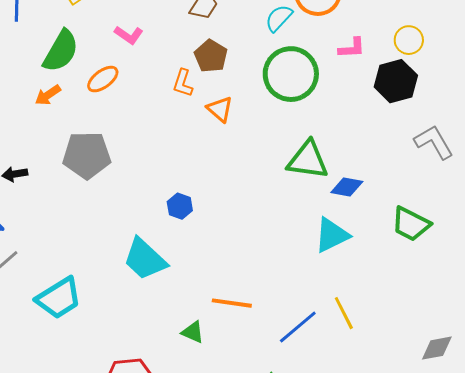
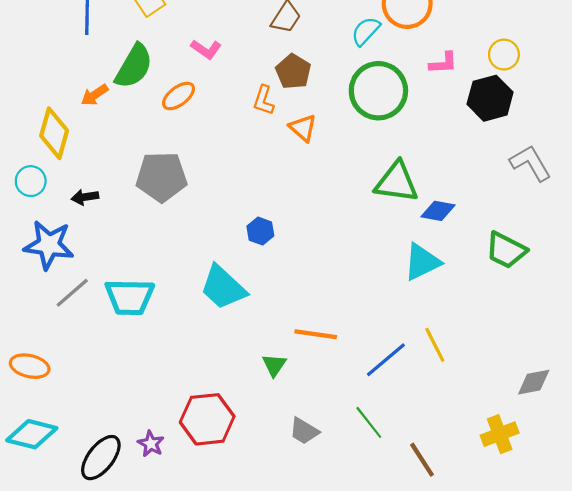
orange arrow: (48, 95) -> (94, 95), moved
cyan trapezoid: (59, 298) -> (130, 297), moved, turned 33
green triangle: (193, 332) -> (274, 365), turned 40

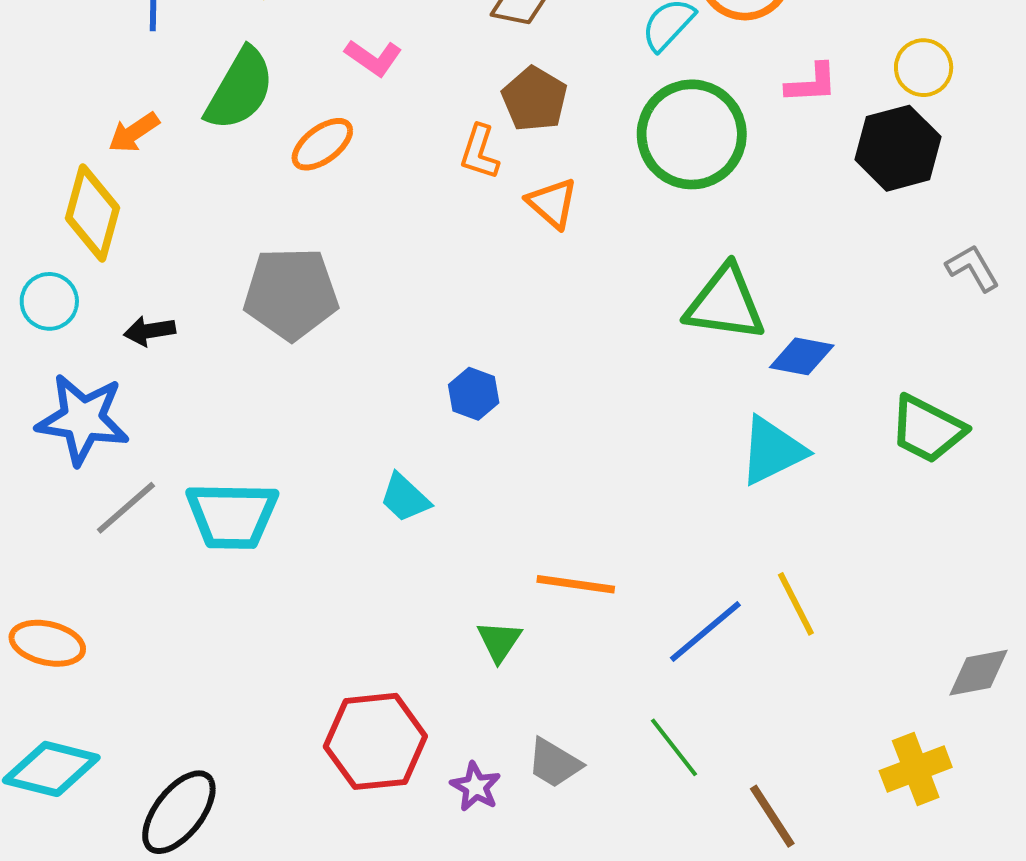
orange arrow: (94, 95) -> (134, 132), moved
gray L-shape: (530, 163) -> (973, 268), size x0.7
cyan trapezoid: (223, 287) -> (405, 498), size x0.6
purple star: (151, 444) -> (476, 787), moved

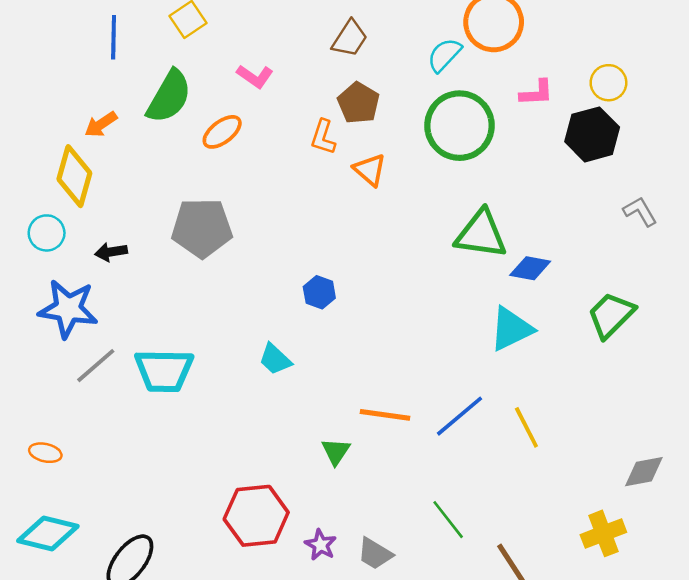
green trapezoid: (927, 429) -> (611, 315), turned 108
blue line: (705, 631) -> (459, 416), moved
orange ellipse: (47, 643) -> (45, 453), size x0.7
gray trapezoid: (554, 763) -> (375, 554), moved

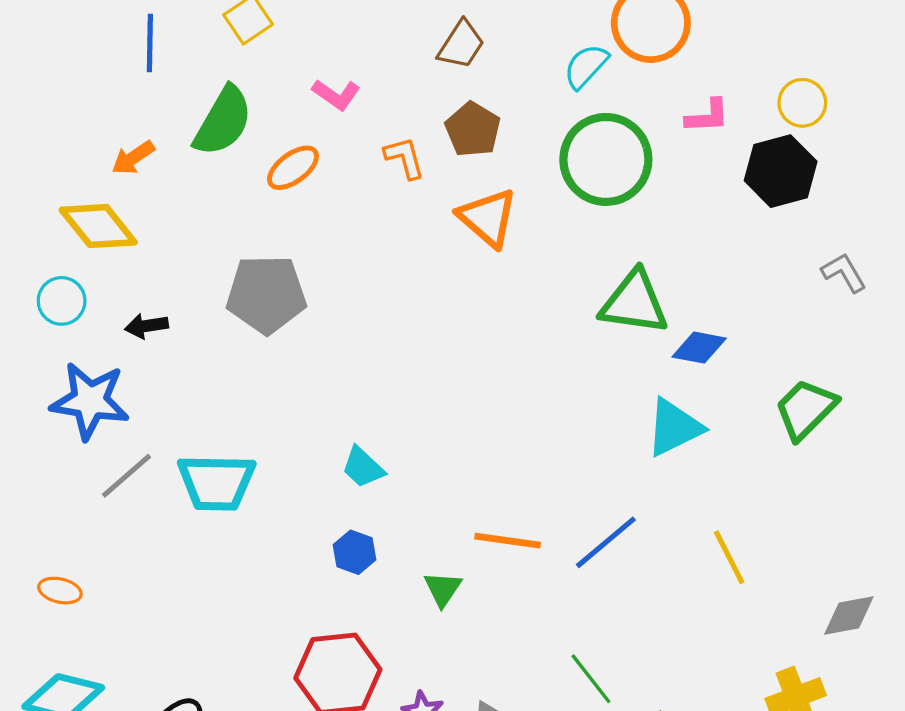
orange L-shape: (323, 137) -> (404, 158), moved, turned 147
orange triangle: (370, 170) -> (488, 218), size x1.4
yellow diamond: (74, 176) -> (98, 226), turned -54
blue hexagon: (319, 292) -> (355, 552), moved
yellow line: (526, 427) -> (729, 557), moved

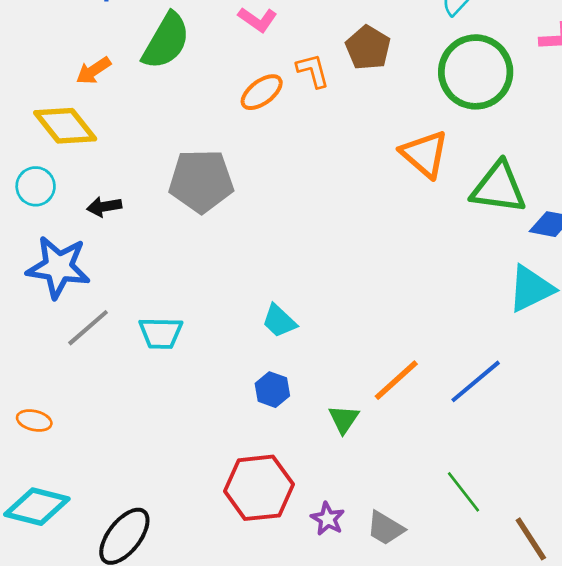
orange ellipse: (293, 168) -> (262, 92), moved
orange triangle: (488, 218) -> (424, 154), moved
cyan trapezoid: (216, 482) -> (161, 333), size x0.7
orange line: (508, 541) -> (396, 380), turned -50

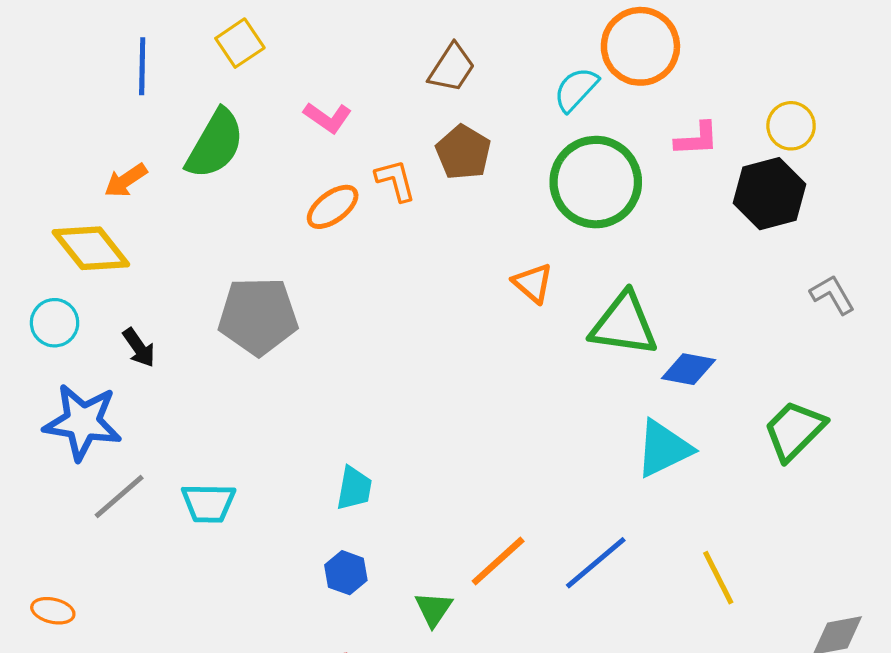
orange triangle: (424, 154) -> (533, 283), size x0.7
black arrow: (104, 207) -> (139, 348), turned -116
cyan trapezoid: (279, 321) -> (354, 488), turned -123

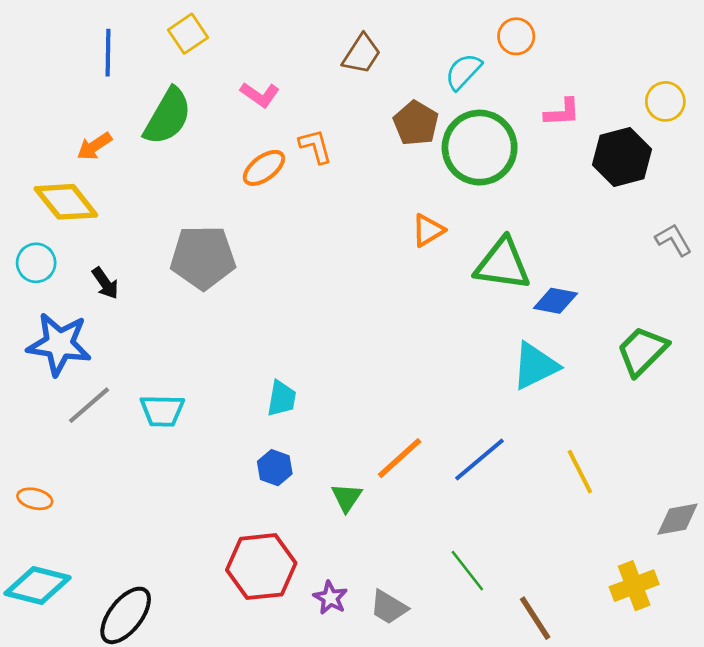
orange circle: (640, 46) -> (516, 36), size x0.6
yellow circle: (791, 126) -> (665, 101), moved
brown pentagon: (463, 152) -> (416, 123), moved
orange triangle: (533, 283) -> (428, 230), turned 48

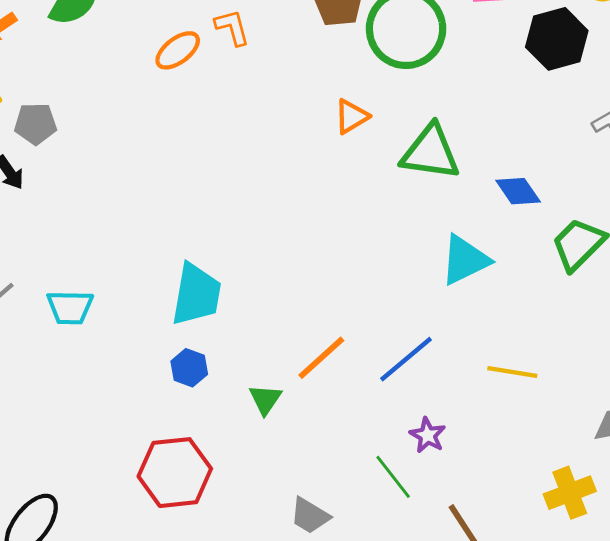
gray pentagon: (203, 257) -> (36, 124), moved, size x0.6
blue diamond: (555, 301) -> (518, 191), moved, turned 45
cyan trapezoid: (282, 398) -> (196, 294), size x1.6
yellow line: (580, 472) -> (512, 372), turned -54
purple star: (330, 598) -> (428, 435), moved

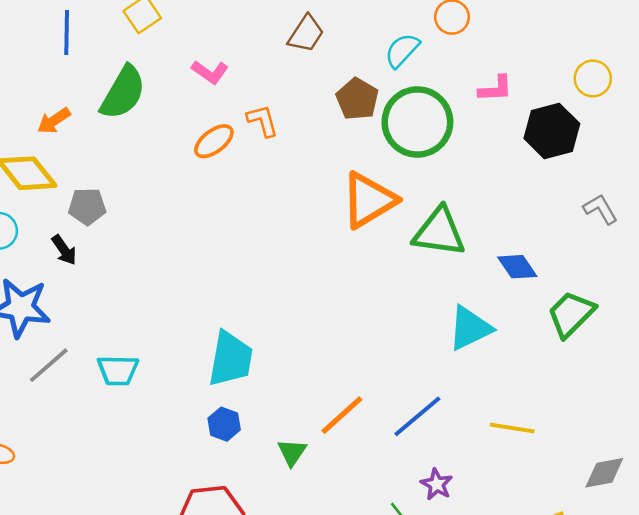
orange triangle: (351, 116) -> (369, 200), size x1.8

